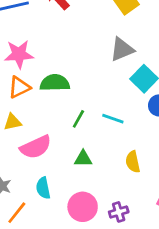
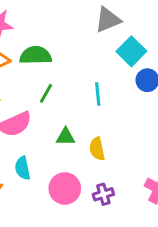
green line: (78, 119) -> (46, 93), moved
cyan line: (113, 119) -> (98, 94), turned 65
yellow semicircle: (133, 162) -> (97, 149), moved

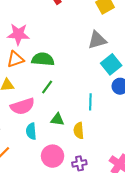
cyan line: (98, 94) -> (90, 102), moved
cyan semicircle: (23, 168) -> (31, 131), moved

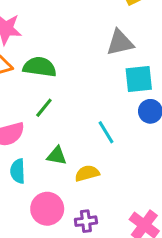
cyan square: (111, 64) -> (139, 79), turned 30
cyan line: (90, 102) -> (106, 132), turned -35
yellow semicircle: (79, 131) -> (87, 173), turned 77

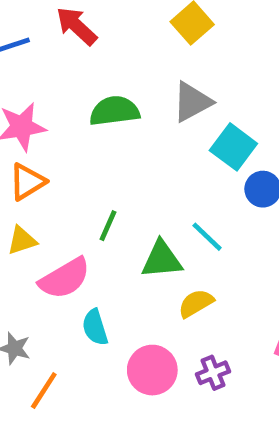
green semicircle: (40, 67) -> (114, 111), moved
cyan square: (139, 79) -> (233, 147), turned -32
green triangle: (57, 156) -> (162, 260), moved, size x1.4

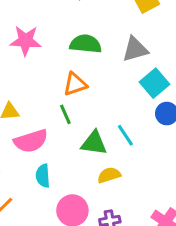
orange triangle: (27, 182) -> (75, 84), moved
green line: (108, 226) -> (65, 114), turned -60

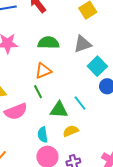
cyan semicircle: (43, 176) -> (43, 135), moved

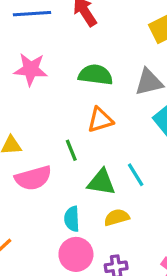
orange triangle: (43, 71) -> (100, 120), moved

